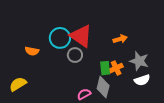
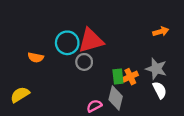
red triangle: (81, 36) -> (91, 41), turned -50
orange arrow: (120, 39) -> (161, 32), moved
white semicircle: (142, 80) -> (160, 90), turned -98

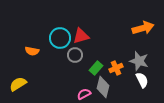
orange arrow: (161, 32) -> (143, 28), size x1.5
red triangle: (91, 41) -> (81, 36), size x0.7
green rectangle: (118, 77) -> (96, 68), moved, turned 48

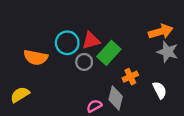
orange semicircle: (32, 51) -> (36, 57), size x1.5
gray star: (139, 61) -> (168, 52), moved
green rectangle: (96, 68) -> (109, 53), moved, size x1.5

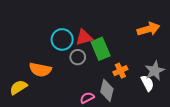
gray star: (168, 52) -> (155, 71), moved, turned 30
green rectangle: (109, 53) -> (101, 49), turned -65
orange semicircle: (36, 57) -> (40, 70), moved

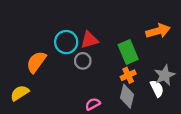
green rectangle: (101, 49) -> (128, 52), moved
orange semicircle: (40, 70) -> (36, 62), moved, turned 115
gray diamond: (107, 90) -> (127, 96), moved

